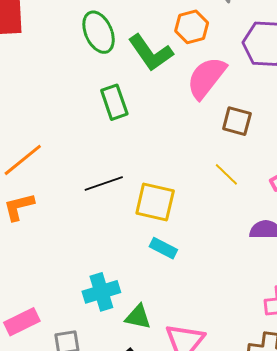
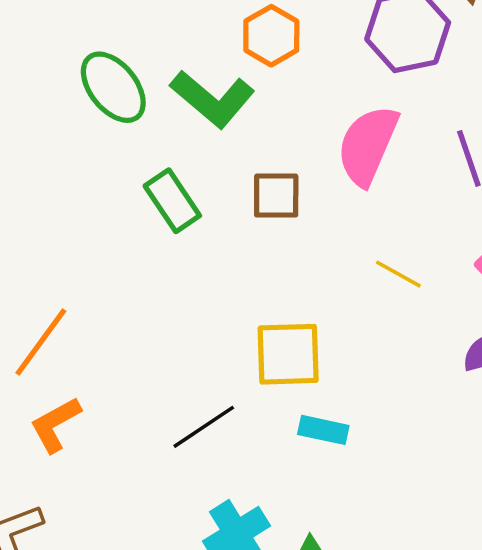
pink semicircle: (206, 78) -> (368, 145), moved
brown square: (237, 121) -> (276, 196), moved
black line: (104, 184) -> (204, 427), moved

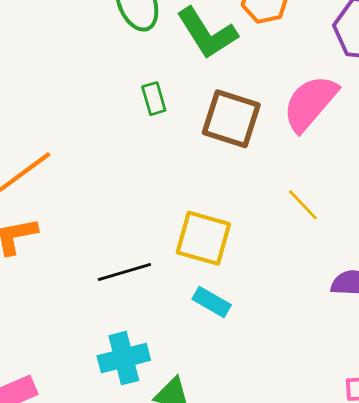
brown square: (276, 196) -> (231, 119), size x1.4
green rectangle: (172, 201) -> (154, 99), size x0.7

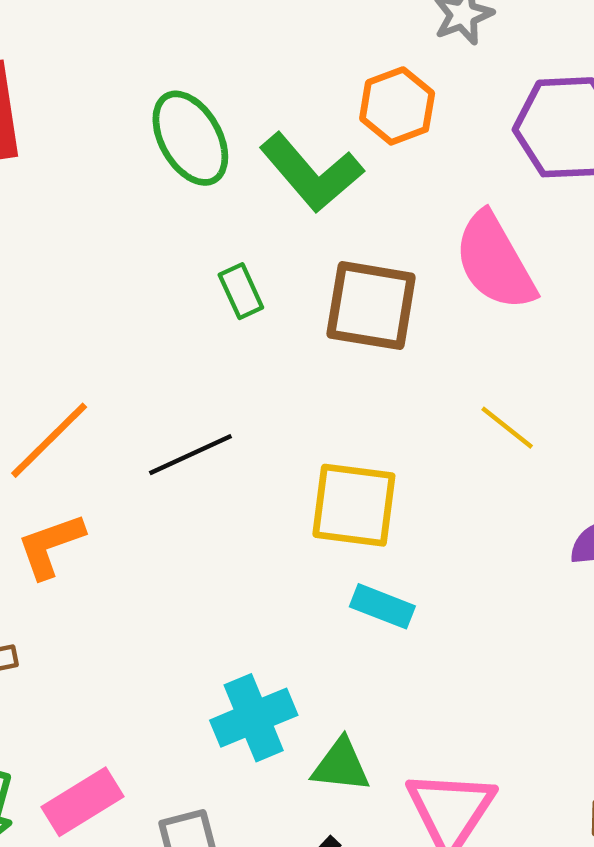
pink semicircle: (310, 103) -> (495, 261), turned -62
black line: (124, 272) -> (190, 455), moved

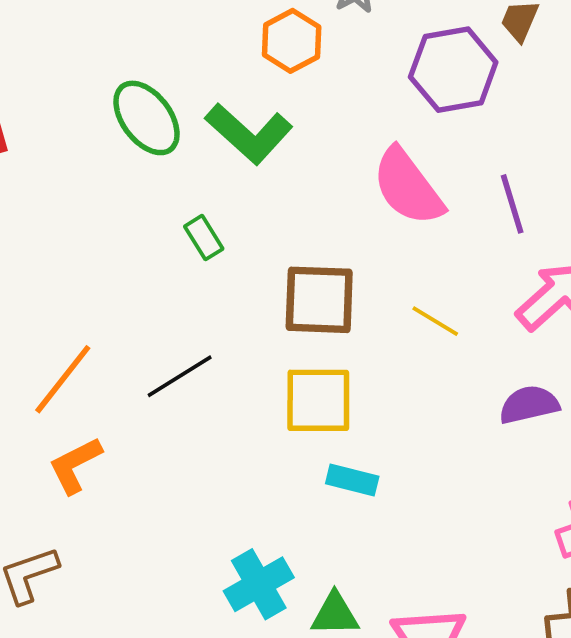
orange hexagon: (397, 106) -> (292, 41), moved
brown square: (371, 306) -> (319, 300), moved

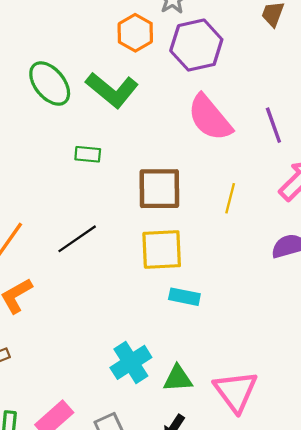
purple hexagon: (453, 70) -> (196, 45), moved
green rectangle: (204, 238) -> (88, 154), turned -50
yellow line: (435, 321) -> (230, 198), turned 76

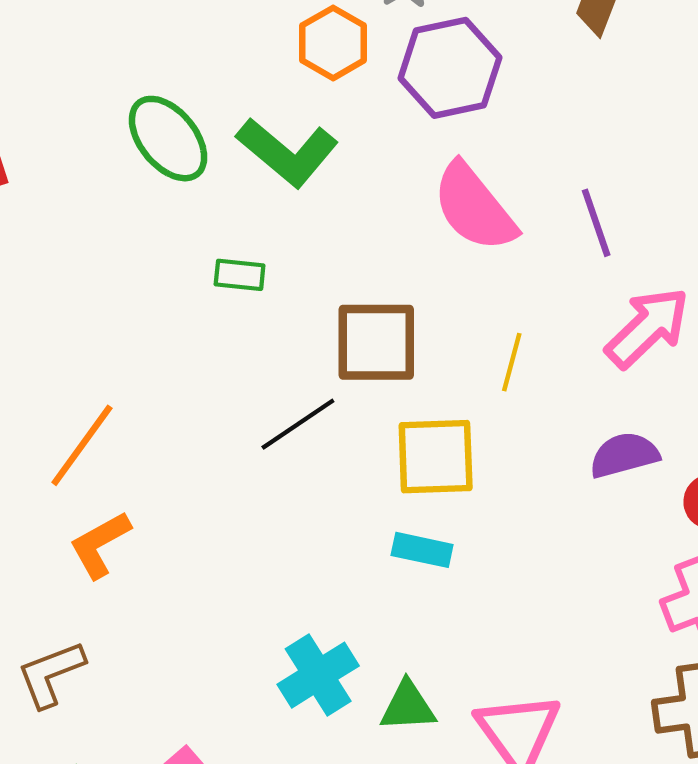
black line: (77, 239) -> (298, 424), moved
yellow square: (162, 249) -> (436, 457), moved

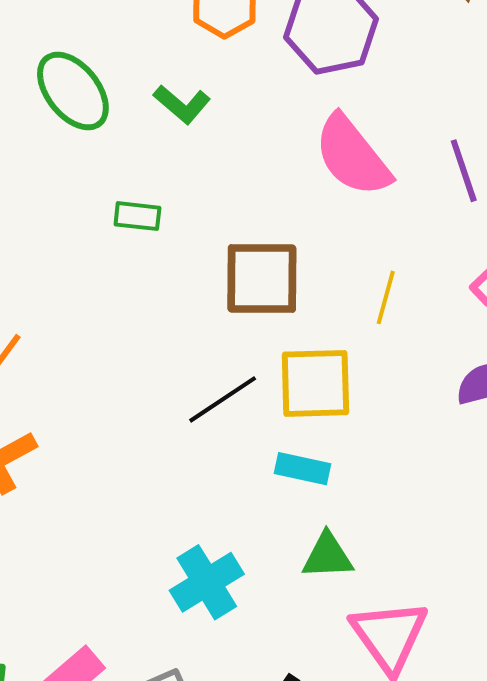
green L-shape: (287, 152) -> (182, 104), size x0.6
black line: (298, 424) -> (223, 399), moved
green triangle: (408, 706) -> (328, 556), moved

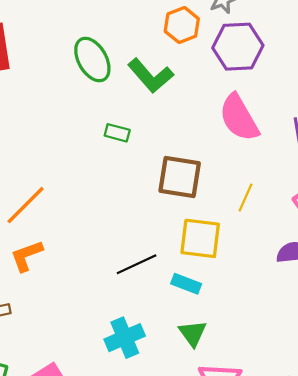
green L-shape: (182, 104) -> (151, 76), size x1.5
black line: (223, 399) -> (137, 264), moved
green triangle: (328, 556) -> (193, 333), turned 48

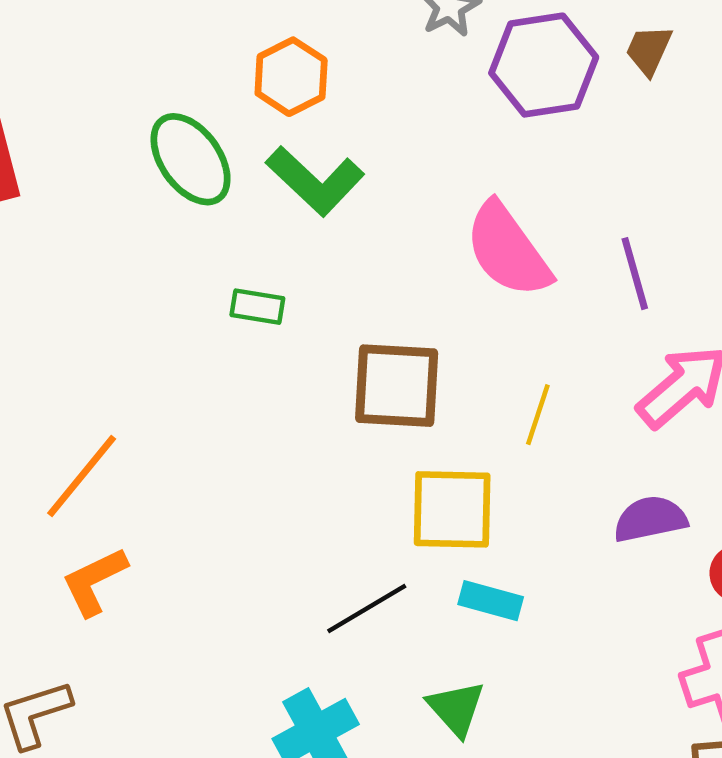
orange hexagon: (182, 25) -> (291, 77), moved
purple hexagon: (238, 47) -> (544, 65), moved
black line: (137, 264) -> (367, 608), moved
cyan rectangle: (186, 284) -> (491, 601), moved

